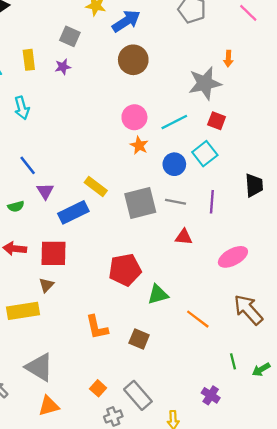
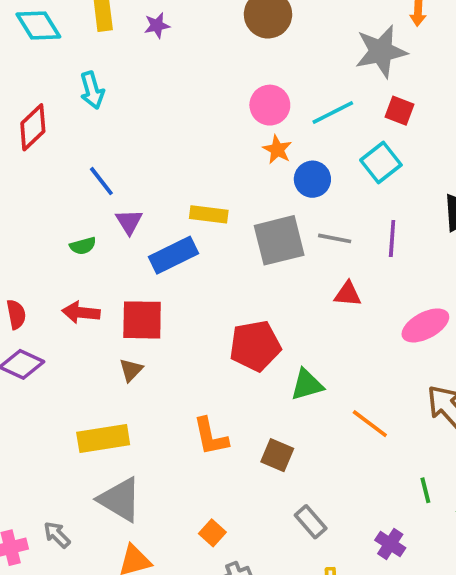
blue circle: (174, 164) -> (312, 179), moved
yellow rectangle: (96, 186) -> (209, 214), turned -30
yellow rectangle: (23, 311) -> (103, 438), moved
gray rectangle: (138, 395) -> (311, 522), moved, size x0.7

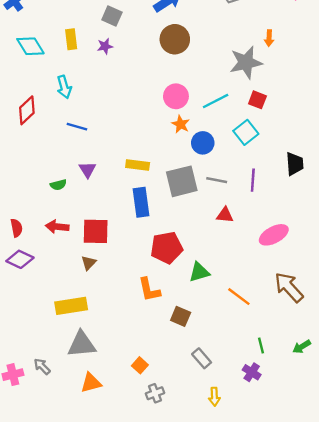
blue line: (101, 181) -> (77, 127), moved, turned -36
blue rectangle: (174, 255) -> (141, 202), moved, turned -72
orange L-shape: (211, 437) -> (149, 290), moved
green line: (425, 490) -> (261, 345), moved
gray triangle: (120, 500) -> (82, 344), turned -36

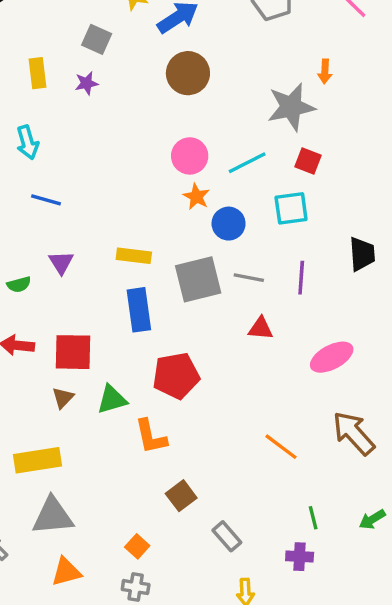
cyan square: (246, 132) -> (291, 208), turned 30
green triangle: (199, 272) -> (112, 399), moved
brown square: (181, 316) -> (181, 496), moved, turned 30
purple cross: (252, 372) -> (300, 557), turned -30
gray cross: (155, 393) -> (136, 587), moved, turned 30

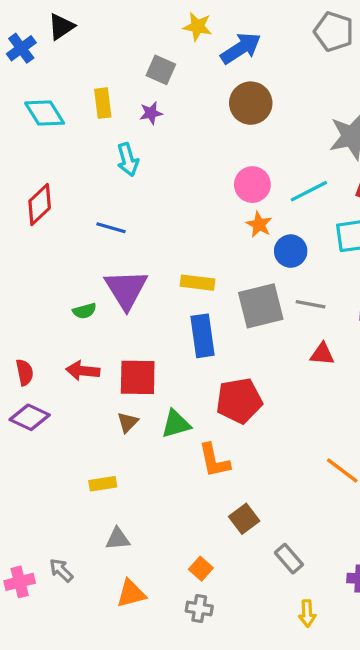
cyan arrow: (27, 142) -> (128, 160), moved
purple triangle: (61, 262) -> (126, 289), size x1.8
yellow rectangle: (38, 460) -> (103, 484), size x0.6
gray triangle: (53, 516) -> (118, 539), size x0.6

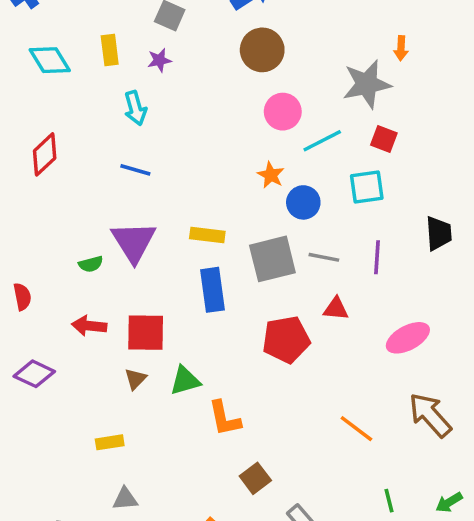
pink circle: (252, 185) -> (283, 112), moved
blue line: (111, 228) -> (135, 170), moved
red semicircle: (25, 372) -> (22, 297), moved
red pentagon: (239, 401) -> (286, 340), moved

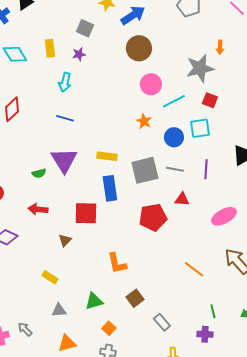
cyan arrow: (135, 108) -> (65, 82), turned 30
blue circle: (303, 202) -> (174, 137), moved
red square: (146, 333) -> (86, 213), moved
green triangle: (185, 381) -> (94, 301), moved
yellow rectangle: (110, 442) -> (50, 277), turned 42

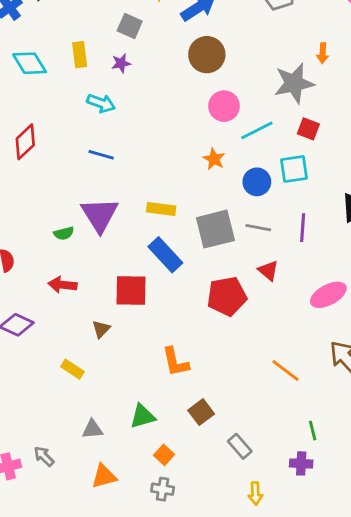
cyan arrow: (65, 82) -> (101, 103), turned -84
blue rectangle: (110, 188) -> (165, 255), turned -35
red triangle: (182, 199) -> (268, 270), turned 35
yellow rectangle: (50, 277) -> (72, 369), moved

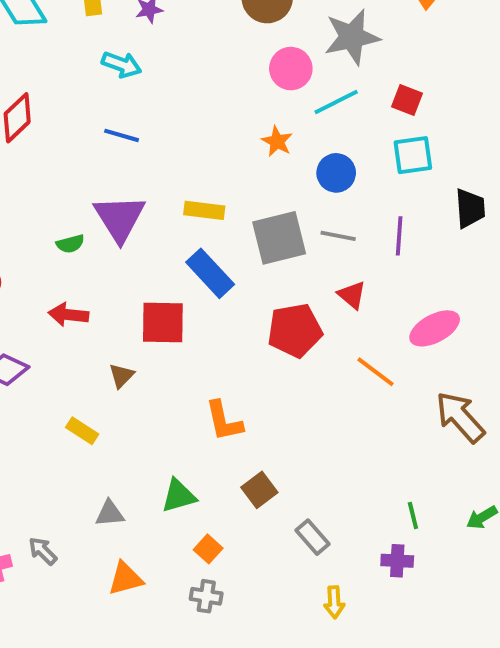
gray star: (294, 83) -> (352, 37), moved
cyan square: (294, 169) -> (413, 155), moved
orange line: (285, 371) -> (376, 372), moved

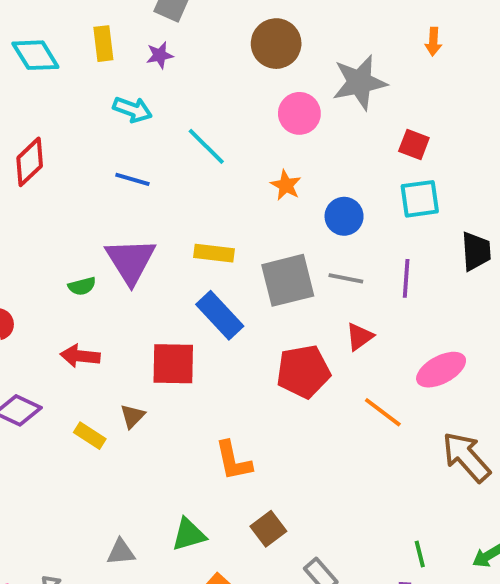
cyan line: (336, 102) -> (206, 146), moved, turned 72
red triangle: (352, 295) -> (360, 337), turned 44
yellow rectangle: (82, 431) -> (90, 436), moved

